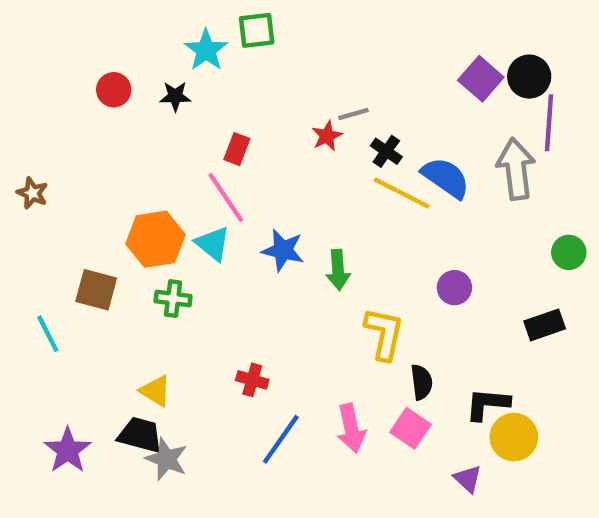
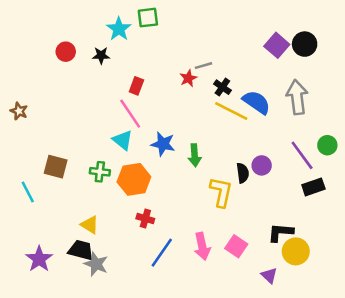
purple line: (549, 123) -> (302, 155), moved, turned -40
orange hexagon: (156, 239) -> (134, 179), moved
black semicircle: (422, 382) -> (243, 173), moved

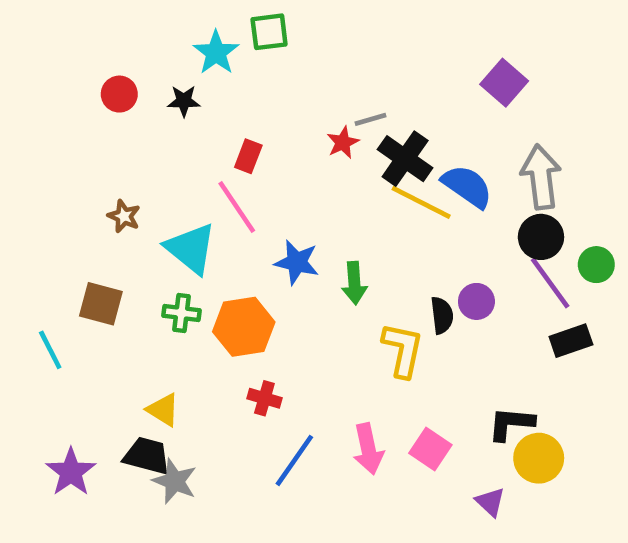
black circle: (305, 44) -> (541, 237), moved
black cross: (222, 87) -> (405, 159), size x1.6
brown star: (19, 111) -> (124, 216), moved
cyan triangle: (123, 140) -> (191, 248), moved, size x1.4

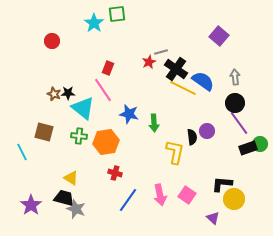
black star: (184, 101) -> (68, 93), moved
gray arrow: (541, 177) -> (235, 77), size x0.6
green circle: (596, 265) -> (260, 144), moved

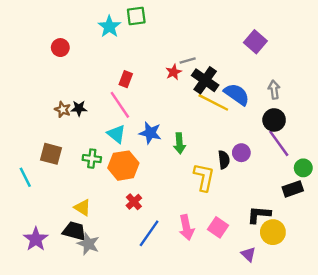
cyan triangle: (83, 108) -> (116, 134), moved, size x0.7
black rectangle: (248, 148) -> (293, 189), moved
red cross: (115, 173) -> (134, 202), turned 32

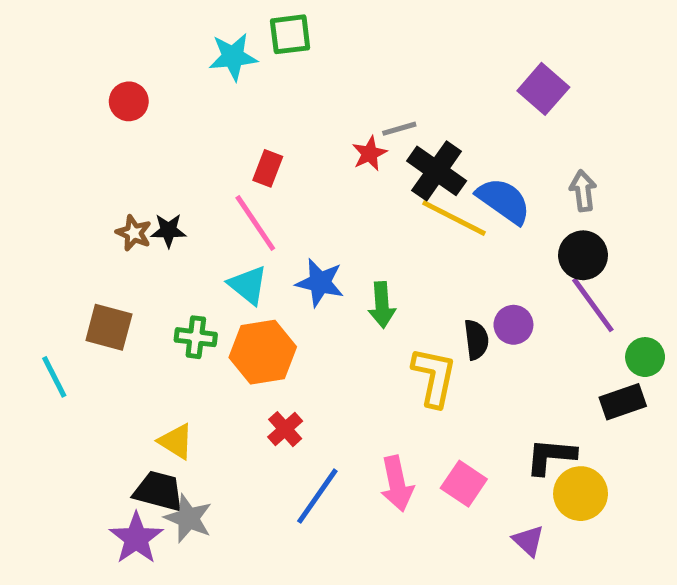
cyan star: (109, 27) -> (233, 57), turned 30
purple star: (36, 239) -> (136, 538), moved

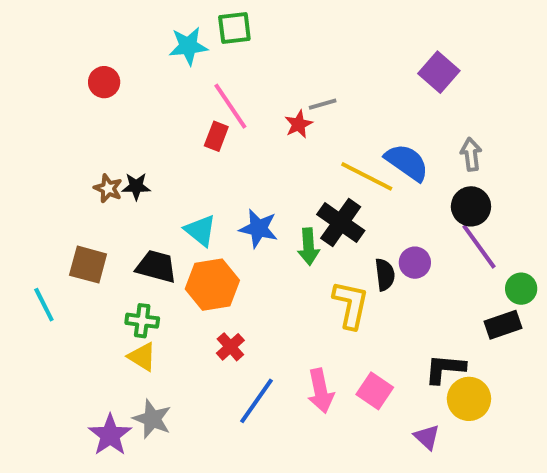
black cross: (437, 171) -> (341, 222), moved
pink line: (255, 223) -> (230, 106), moved
green cross: (196, 337) -> (142, 321), moved
black trapezoid: (159, 491) -> (156, 267), moved

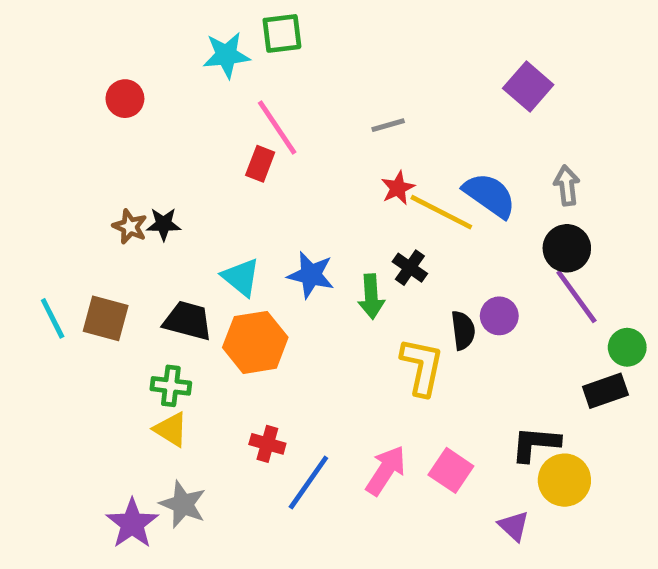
red star: (299, 124) -> (398, 188), moved
black cross: (341, 222) -> (410, 268), size x0.6
cyan line: (44, 305) -> (53, 318), moved
red cross: (230, 347) -> (267, 444), moved, turned -32
pink arrow: (321, 391) -> (386, 470), turned -135

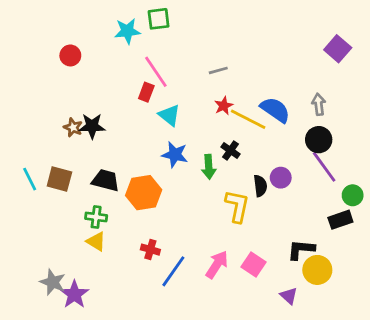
purple square: (528, 87) -> (338, 49), moved
black star: (164, 224) -> (92, 126), size x1.4
cyan triangle: (241, 277) -> (169, 115), moved
gray star: (183, 504) -> (53, 282), moved

